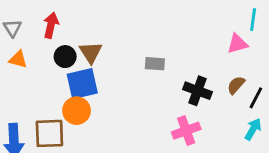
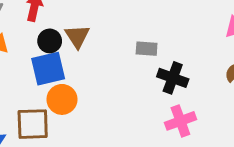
blue square: (82, 84) -> (48, 69), moved
black cross: (198, 91) -> (173, 78), moved

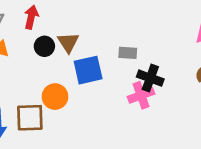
blue square: (48, 69) -> (88, 70), moved
pink cross: (180, 121) -> (141, 95), moved

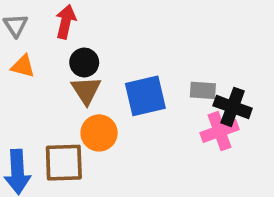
brown triangle: (68, 42) -> (86, 90), moved
gray rectangle: (128, 53) -> (203, 90), moved

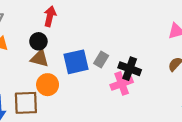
red arrow: (66, 22) -> (50, 16), moved
brown triangle: (86, 90) -> (40, 58), turned -42
gray rectangle: (203, 90) -> (101, 60), moved, turned -63

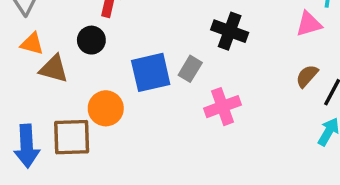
brown triangle: (40, 58) -> (54, 69), moved
black cross: (130, 69) -> (230, 31), moved

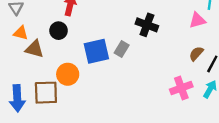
pink cross: (223, 107) -> (181, 88), moved

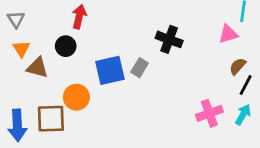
orange triangle: (21, 33) -> (21, 49), turned 42
brown semicircle: (196, 54) -> (238, 66), moved

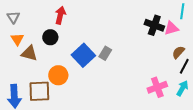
black cross: (169, 39) -> (154, 25), moved
blue square: (110, 70) -> (83, 55), turned -30

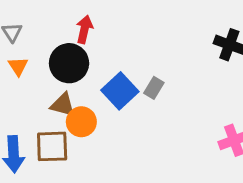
black circle: (50, 37) -> (69, 63), size x1.6
brown triangle: (29, 53) -> (63, 105), moved

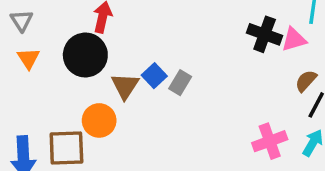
blue square: (120, 91) -> (154, 76), moved, size x0.6
brown triangle: (63, 105) -> (125, 86), moved, turned 48

